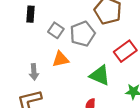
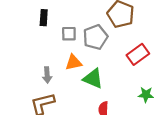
gray square: (56, 30) -> (69, 34), turned -35
green triangle: (100, 75) -> (93, 78), moved

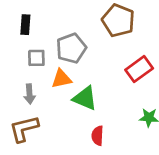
gray square: (69, 34) -> (36, 58), moved
gray pentagon: (95, 37) -> (71, 48), moved

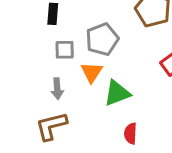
orange triangle: (61, 79) -> (92, 72), turned -45
green triangle: (85, 98) -> (117, 93), turned -44

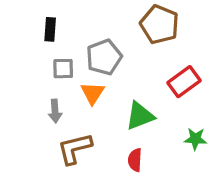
green triangle: (117, 93) -> (140, 116), moved
brown L-shape: (51, 126) -> (75, 149), moved

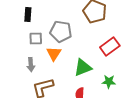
gray pentagon: (104, 57) -> (61, 32), turned 30
green star: (195, 139) -> (109, 82), moved

